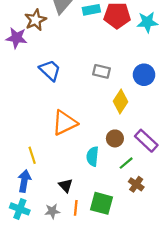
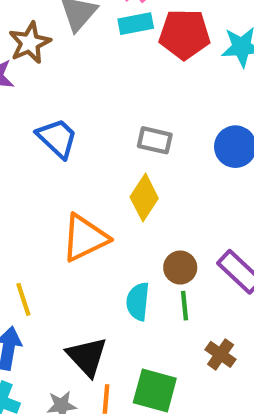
yellow diamond: (120, 102) -> (144, 198), moved
green line: (126, 163) -> (184, 306), moved, turned -56
black triangle: (66, 185) -> (87, 357), size x1.5

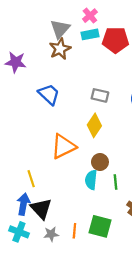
brown star: (30, 43) -> (60, 49), moved
brown circle: (180, 268) -> (100, 162), moved
black triangle: (87, 357) -> (41, 209), moved

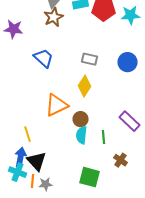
brown circle: (100, 162) -> (80, 119), moved
orange line: (74, 231) -> (32, 181), moved
cyan cross: (19, 232) -> (18, 172), moved

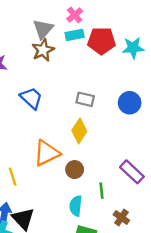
yellow line: (28, 134) -> (13, 177), moved
cyan semicircle: (82, 135) -> (76, 206), moved

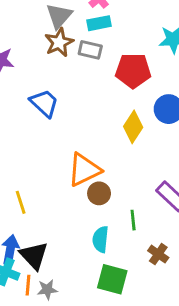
red pentagon: (102, 41) -> (133, 71), moved
gray rectangle: (85, 99) -> (90, 50), moved
yellow diamond: (79, 131) -> (133, 127), moved
orange triangle: (47, 153) -> (84, 170), moved

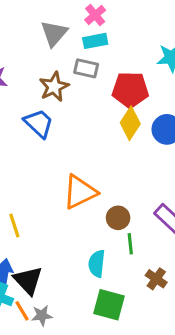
brown star: (59, 42) -> (54, 87), moved
yellow diamond: (133, 127) -> (130, 123), moved
brown circle: (99, 193) -> (118, 218), moved
orange line: (28, 285) -> (22, 311), turned -36

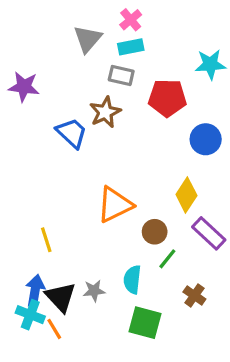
brown star: (54, 87) -> (105, 112), moved
yellow diamond: (130, 123) -> (186, 195), moved
green line: (130, 244) -> (167, 259), turned 45
gray star: (42, 315) -> (94, 291), moved

